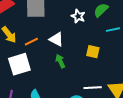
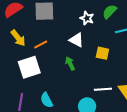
white triangle: (56, 39) -> (76, 40), moved

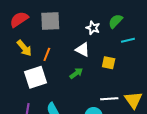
orange line: (41, 44) -> (47, 54), turned -40
green arrow: (70, 63) -> (76, 73), turned 80

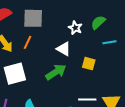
orange line: (47, 54) -> (27, 42), moved
green arrow: (76, 73) -> (56, 72), size x1.5

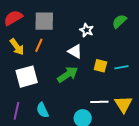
green semicircle: (98, 22) -> (119, 21), moved
cyan line: (109, 42) -> (121, 67), moved

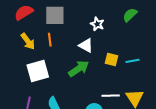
orange line: (39, 45) -> (50, 40), turned -32

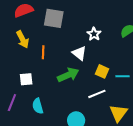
orange line: (50, 40) -> (43, 52), moved
white square: (38, 71) -> (26, 79), moved, size x0.6
white line: (111, 96) -> (97, 94), moved, turned -30

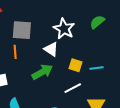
gray square: (54, 18) -> (22, 30), moved
white star: (94, 34) -> (64, 29), size x1.5

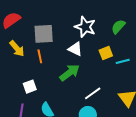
green semicircle: (97, 22) -> (118, 27), moved
yellow square: (76, 65) -> (106, 53), moved, turned -32
white line: (73, 88) -> (93, 93), moved

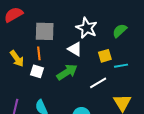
yellow arrow: (17, 49) -> (17, 59), moved
white square: (30, 87) -> (37, 71), moved, turned 32
white line: (93, 93) -> (98, 83), moved

